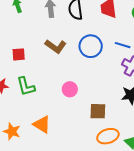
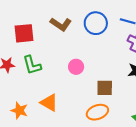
red square: (19, 54) -> (24, 33), size x1.5
orange ellipse: (108, 136) -> (97, 112), moved

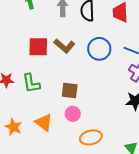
red square: (24, 33) -> (38, 47), moved
pink circle: (76, 67) -> (73, 114), moved
brown square: (105, 88) -> (70, 91), moved

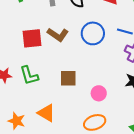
pink circle: (73, 114) -> (99, 93), moved

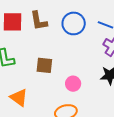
brown L-shape: (58, 35) -> (39, 21), turned 40

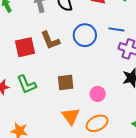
orange triangle: (19, 98) -> (71, 116), moved, turned 30

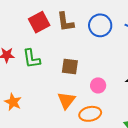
red square: (25, 47) -> (39, 22), turned -30

